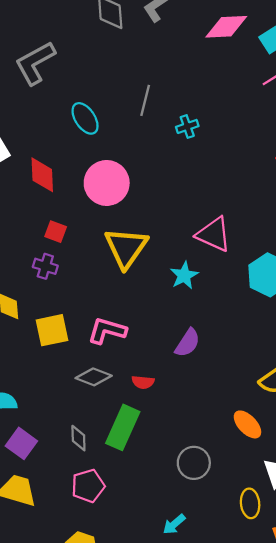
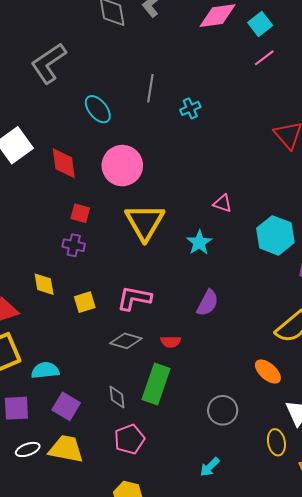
pink triangle: (214, 234) -> (223, 203), size x0.6
yellow square: (52, 330) -> (85, 302), size x0.7

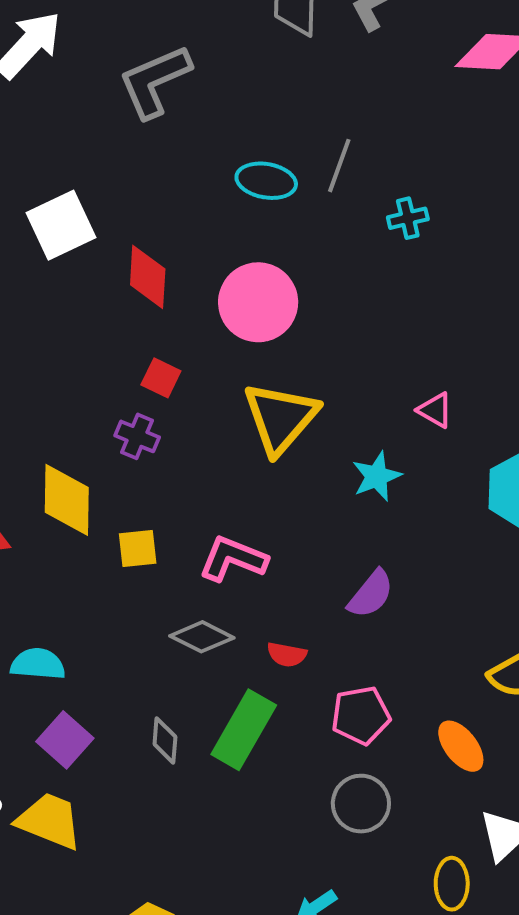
cyan ellipse: (98, 109) -> (266, 181), moved, turned -52
yellow diamond: (44, 284) -> (67, 500), size x1.5
pink pentagon: (129, 439) -> (361, 715), moved

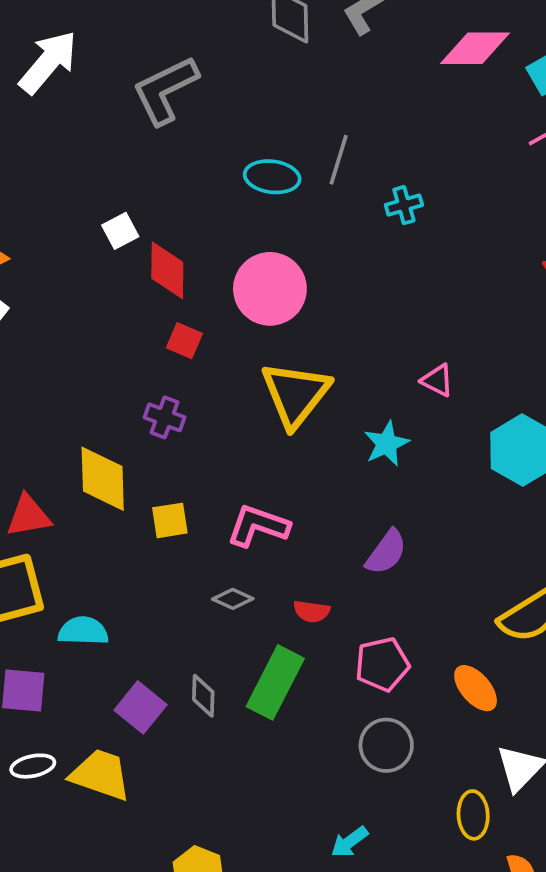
white square: (61, 225) -> (120, 231), moved, size x0.6
red square: (161, 378) -> (184, 341), moved
gray diamond: (202, 637) -> (233, 599), size x0.7
purple square: (65, 740) -> (141, 707), moved

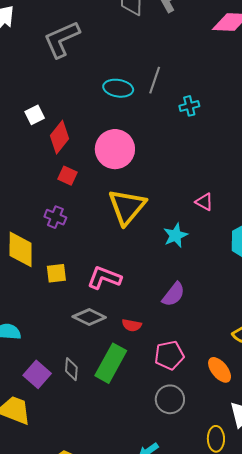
red diamond: (167, 270) -> (60, 137), turned 36
gray diamond: (233, 599) -> (89, 317), size x1.5

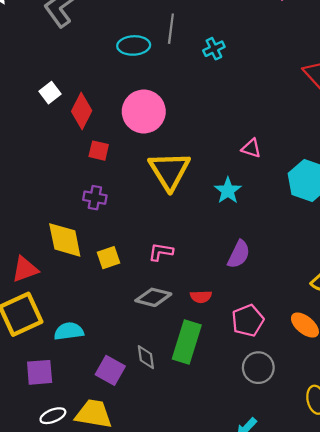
pink L-shape: (104, 278) -> (161, 252), size x0.7

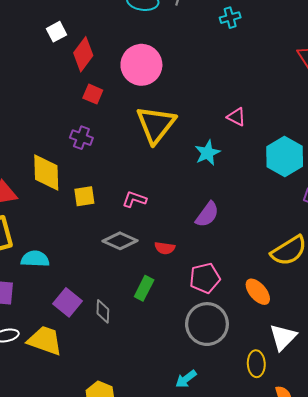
cyan cross: (214, 49) -> (230, 18), moved
green rectangle: (187, 342) -> (144, 288), size x0.6
gray diamond: (146, 357) -> (103, 311), moved
gray circle: (258, 368) -> (207, 324), size x1.4

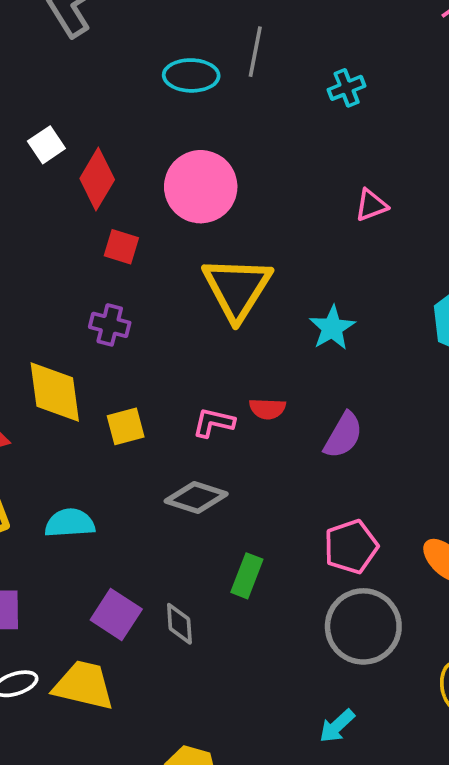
pink triangle: (236, 117) -> (371, 205), moved, turned -42
red semicircle: (165, 248) -> (267, 409), moved
cyan semicircle: (35, 259) -> (70, 523), moved

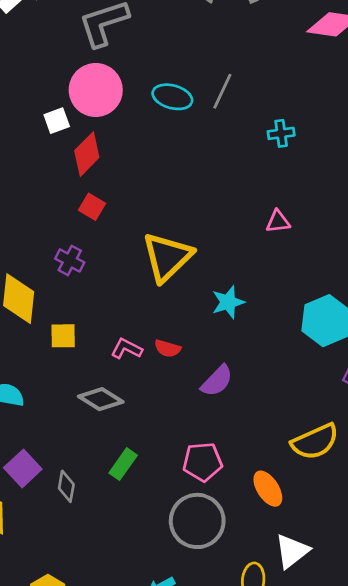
pink circle: (201, 187) -> (96, 90), moved

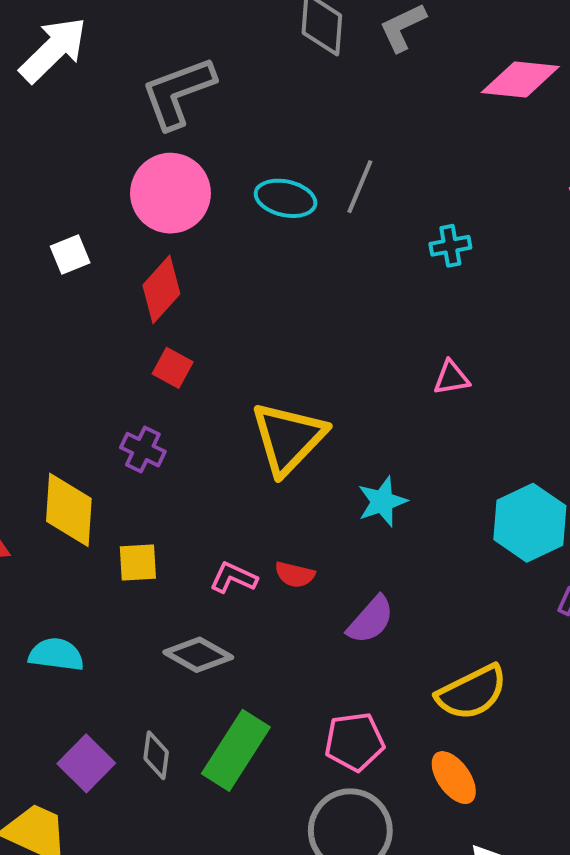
white square: (57, 121) -> (70, 255), moved
yellow semicircle: (315, 442) -> (472, 692), moved
green rectangle: (123, 464) -> (236, 750), size x1.6
gray diamond: (66, 486) -> (156, 755), moved

